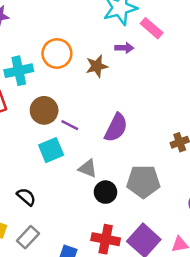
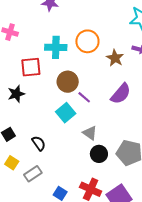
brown star: (97, 66) -> (115, 58), turned 30
purple semicircle: (116, 128) -> (121, 94), moved
cyan square: (51, 150) -> (66, 113), turned -30

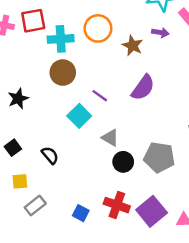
red square: (31, 67) -> (33, 21), moved
brown circle: (68, 82) -> (63, 73), moved
yellow square: (12, 163) -> (20, 181), turned -32
gray rectangle: (33, 174) -> (35, 205), moved

